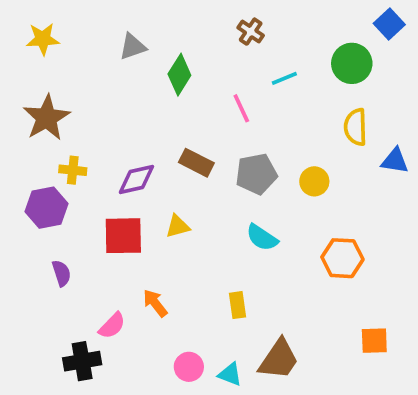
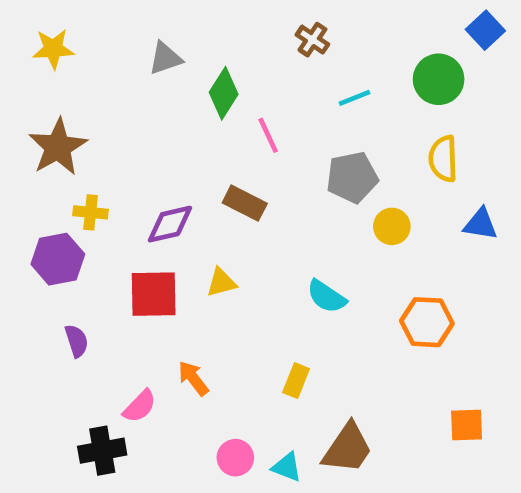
pink line: (241, 108) -> (268, 135), moved
blue triangle: (395, 161) -> (481, 224), moved
gray pentagon: (256, 174) -> (352, 177), moved
yellow rectangle: (238, 305) -> (296, 381), turned 30

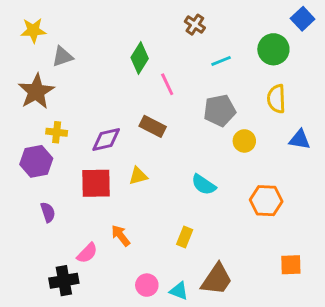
gray triangle: (165, 58) -> (62, 57), moved

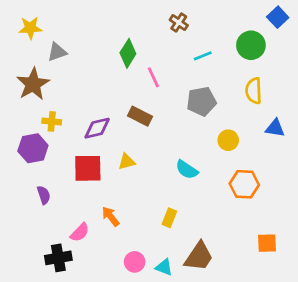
yellow circle: (244, 141) -> (228, 140), moved

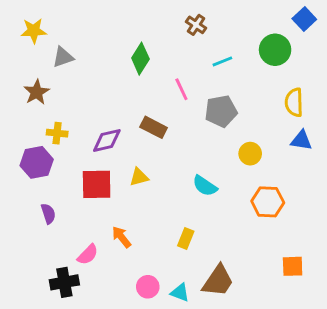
pink line: (153, 77) -> (181, 89), moved
brown star: (33, 84) -> (37, 92), size x0.7
yellow semicircle: (254, 91) -> (294, 102), moved

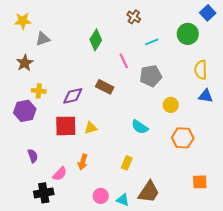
yellow triangle: (139, 177) -> (91, 128), moved
purple semicircle: (48, 214) -> (33, 156), moved
orange arrow: (121, 237) -> (83, 162), turned -126

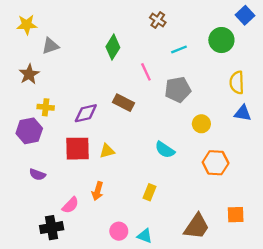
purple semicircle: (33, 156) -> (37, 175), moved, turned 128
brown trapezoid: (149, 192) -> (197, 226), moved

